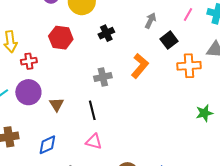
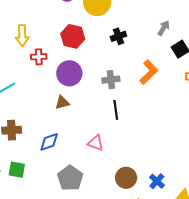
purple circle: (28, 92) -> (69, 73), moved
brown triangle: (57, 104) -> (62, 103), turned 42
black line: (92, 110) -> (116, 110), moved

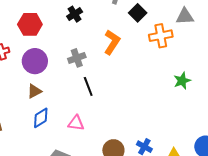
blue diamond: (49, 142) -> (41, 118), moved

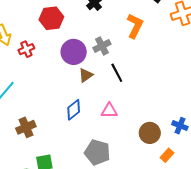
purple circle: (35, 61) -> (74, 52), moved
brown triangle: (34, 91) -> (86, 75), moved

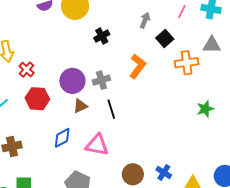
red hexagon: (51, 18) -> (37, 99), moved
red cross: (26, 49) -> (27, 70), turned -35
pink triangle: (109, 111) -> (97, 145), size x1.4

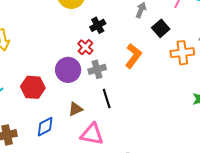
red cross: (27, 70) -> (85, 47), moved
brown triangle: (80, 106) -> (75, 109), moved
blue diamond: (62, 138) -> (45, 127), moved

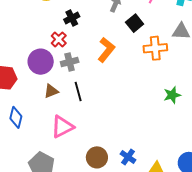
brown triangle: (75, 109) -> (51, 91), moved
blue diamond: (45, 127) -> (16, 117), turned -50
pink triangle: (92, 134) -> (62, 127), turned -40

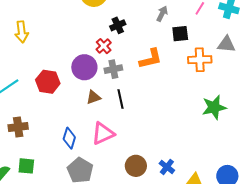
black square: (135, 23) -> (180, 34), turned 30
orange L-shape: (106, 50) -> (151, 59), turned 35
green star: (172, 95) -> (214, 107), size x1.4
blue diamond: (16, 117) -> (69, 138), moved

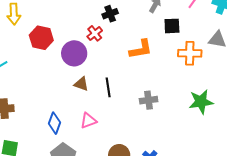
gray cross: (113, 69) -> (149, 100), moved
red hexagon: (48, 82) -> (41, 38), moved
brown triangle: (93, 97) -> (81, 84), turned 35
pink triangle: (103, 133) -> (88, 121), size x0.7

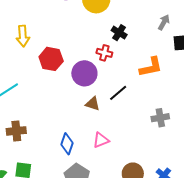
black cross: (110, 14) -> (119, 33), turned -35
red cross: (95, 33) -> (104, 53), turned -35
black line: (108, 87) -> (118, 93), moved, turned 60

